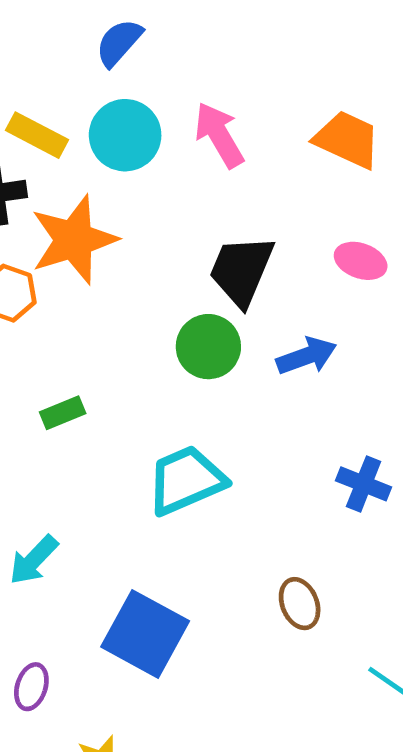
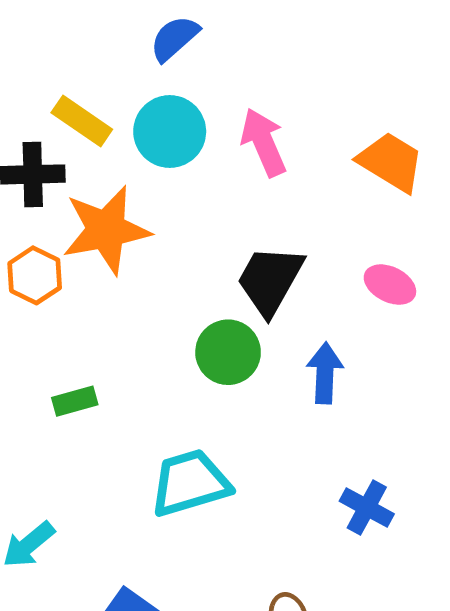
blue arrow: (306, 356) -> (325, 373), turned -74

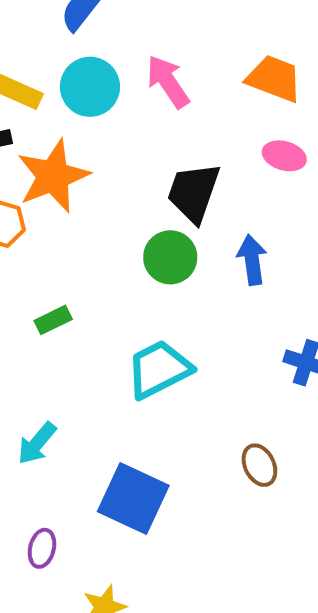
pink ellipse: (390, 285) -> (284, 156), moved

